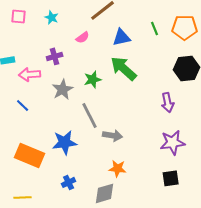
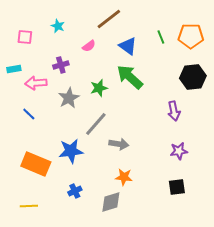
pink square: (19, 16) -> (25, 37), moved
blue triangle: (122, 37) -> (128, 46), turned 48
gray line: (90, 115) -> (96, 124), turned 68
purple star: (173, 142) -> (179, 151), size x0.7

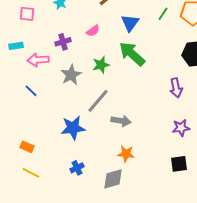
green line: (161, 37) -> (163, 14), turned 56
pink semicircle: (89, 46) -> (93, 31), moved
blue triangle: (128, 46) -> (130, 23), turned 30
orange rectangle: (36, 164) -> (27, 147), moved, size x0.5
yellow line: (29, 206) -> (31, 173), moved, turned 30

